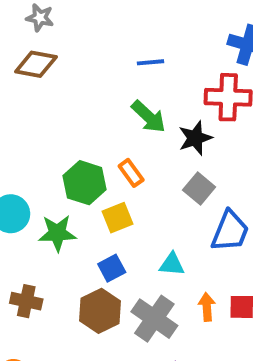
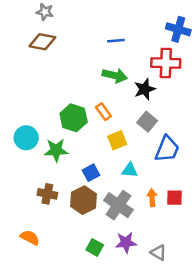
green arrow: (149, 117) -> (115, 75), turned -30
yellow square: (117, 218) -> (117, 140), moved
brown cross: (26, 301) -> (47, 194), moved

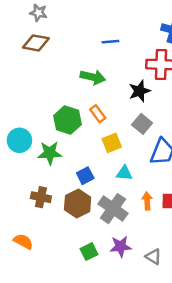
green arrow: (115, 75) -> (93, 77), moved
green square: (95, 247) -> (89, 252), turned 35

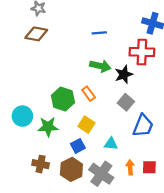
green arrow: (93, 77) -> (100, 66), moved
yellow square: (112, 143) -> (86, 125), moved, turned -35

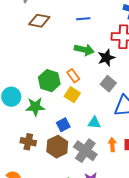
brown diamond: (36, 34) -> (39, 21), moved
yellow square: (86, 125) -> (72, 95), moved

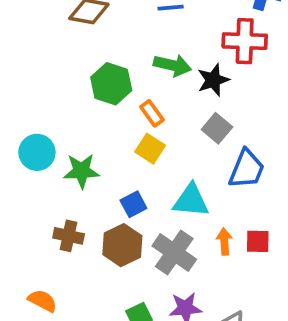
green hexagon: (49, 81) -> (111, 84), moved
cyan triangle: (94, 123) -> (191, 201), size x1.5

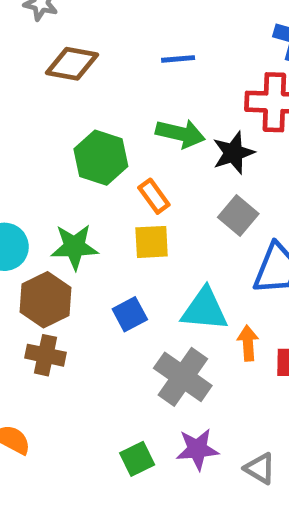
yellow square: (150, 149) -> (152, 242), turned -36
green star: (81, 171) -> (74, 247), moved
orange arrow: (224, 241) -> (248, 343), moved
brown hexagon: (122, 245) -> (46, 300), moved

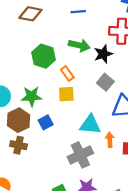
blue square: (130, 314) -> (46, 122), moved
gray cross: (183, 377) -> (80, 155), turned 30

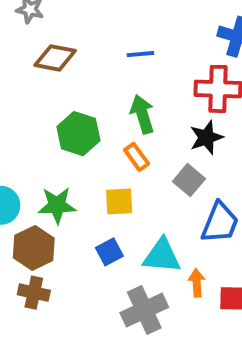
green arrow: (79, 45) -> (142, 114), turned -120
black star: (103, 54) -> (206, 137), moved
orange rectangle: (67, 74) -> (137, 157), moved
blue square: (46, 122) -> (109, 252), moved

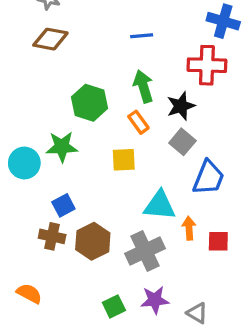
brown diamond: (55, 58) -> (50, 39), moved
black star: (206, 137) -> (181, 106), moved
green star: (57, 205) -> (62, 147), moved
brown hexagon: (34, 248) -> (93, 241), moved
blue square: (109, 252) -> (63, 205), moved

